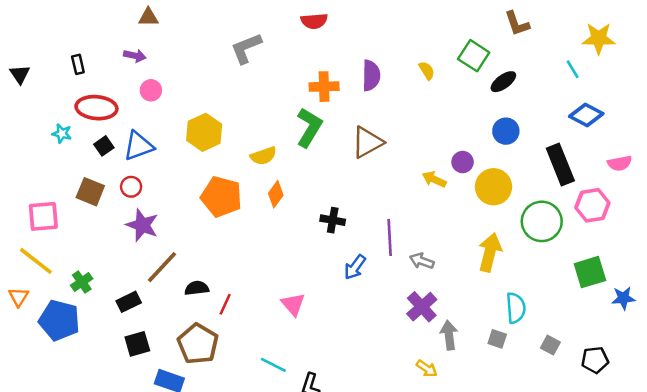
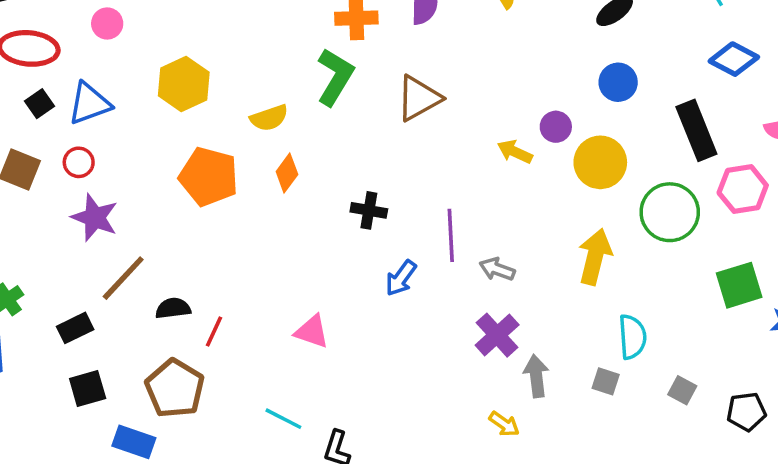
pink triangle: (293, 304) -> (312, 331), turned -30

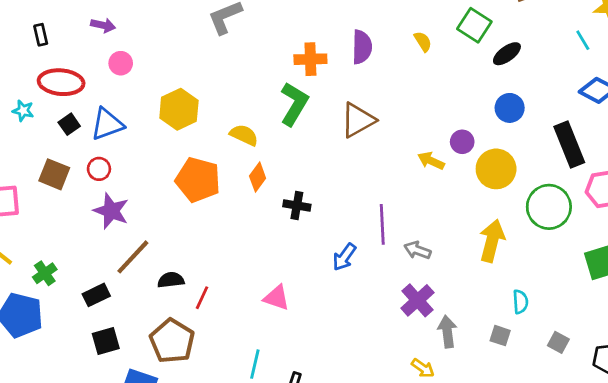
yellow semicircle: (269, 118) -> (244, 135), turned -136
black cross: (369, 210) -> (297, 205), moved
cyan semicircle: (632, 337) -> (520, 302), size x0.7
cyan line: (283, 419) -> (255, 364), turned 76

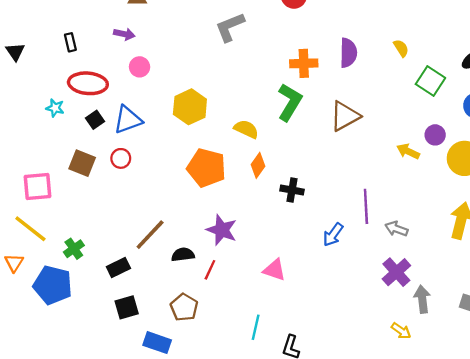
green square: (474, 25) -> (430, 81), moved
purple star: (111, 211) -> (222, 230), moved
brown pentagon: (172, 341) -> (184, 307), size x0.7

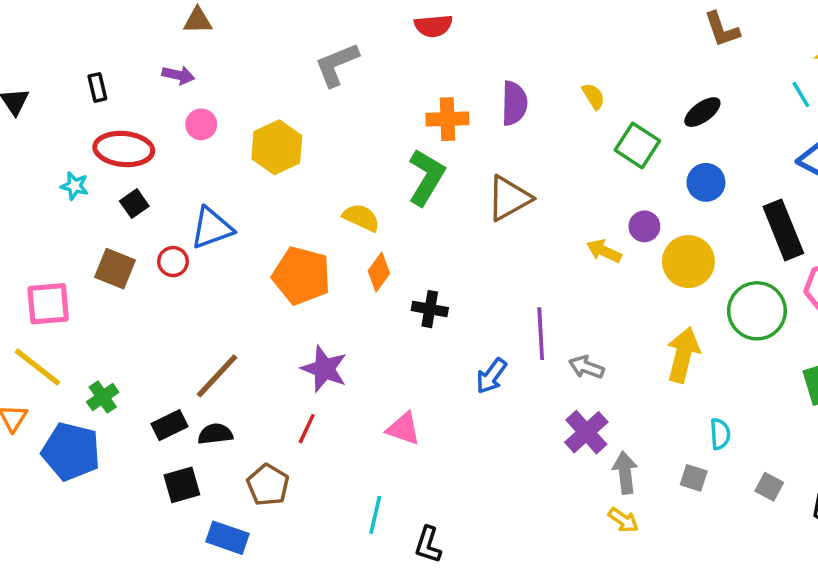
yellow hexagon: (190, 107) -> (277, 147), moved
blue triangle: (128, 120) -> (212, 228), moved
black semicircle: (183, 255) -> (215, 434), moved
yellow arrow: (401, 331) -> (623, 520), moved

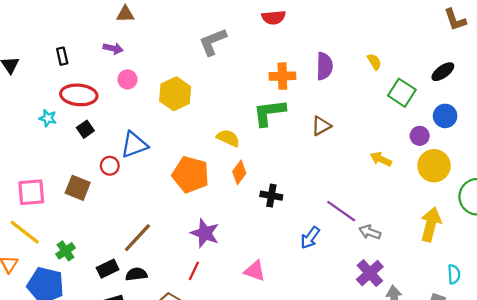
green L-shape: (426, 177) -> (269, 113), turned -128
brown triangle: (509, 198) -> (321, 126), size x0.7
purple circle: (644, 226) -> (420, 136), moved
brown square: (115, 269) -> (78, 188), moved
purple line: (541, 334) -> (341, 211), turned -52

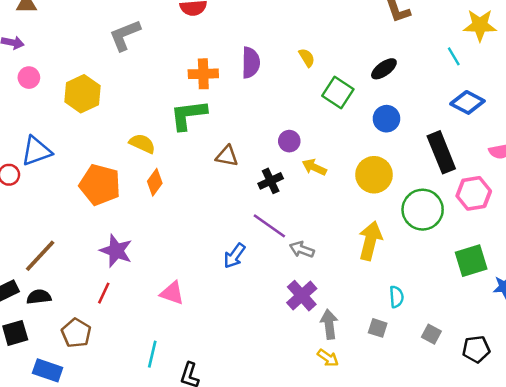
brown triangle: (321, 126) -> (227, 156), moved, turned 40
purple circle: (420, 136) -> (289, 141), moved
black cross: (271, 196) -> (271, 181), moved, turned -35

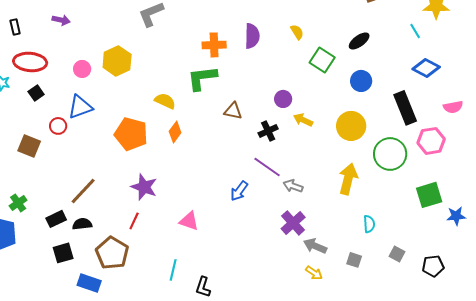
pink circle: (29, 78) -> (82, 69), moved
gray arrow: (329, 324) -> (315, 246), turned -60
gray square: (378, 328) -> (354, 260), moved
brown pentagon: (76, 333) -> (112, 253), size x1.4

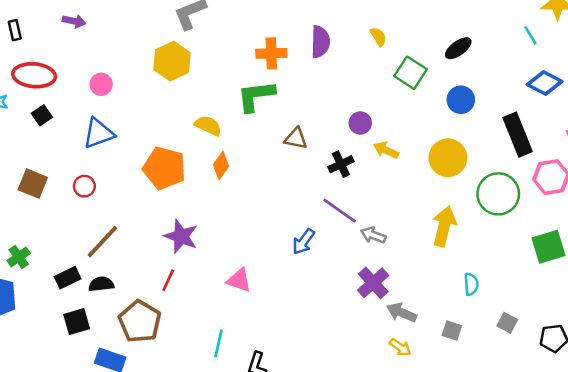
yellow hexagon: (117, 61) -> (172, 61), moved
red circle: (58, 126) -> (84, 186), moved

